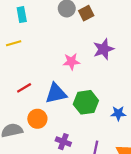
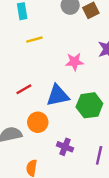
yellow line: (14, 43) -> (34, 40), moved

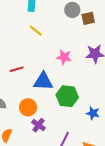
yellow line: (34, 40) -> (36, 31), turned 40
orange circle: (38, 122) -> (28, 107), moved

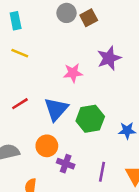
yellow line: (36, 31) -> (20, 53), moved
blue triangle: (43, 81) -> (56, 109), turned -35

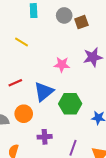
cyan rectangle: (16, 21) -> (34, 11), moved
orange circle: (47, 146) -> (24, 114), moved
purple cross: (66, 164) -> (45, 137), turned -32

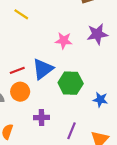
red line: (15, 83) -> (17, 70), moved

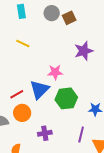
yellow line: (21, 14) -> (23, 43), moved
pink star: (64, 41) -> (55, 72), moved
purple line: (72, 131) -> (81, 134), moved

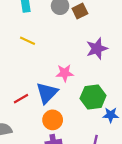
green hexagon: (66, 98) -> (93, 97), moved
orange circle: (22, 113) -> (53, 120), moved

